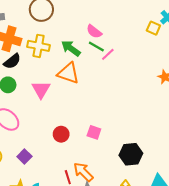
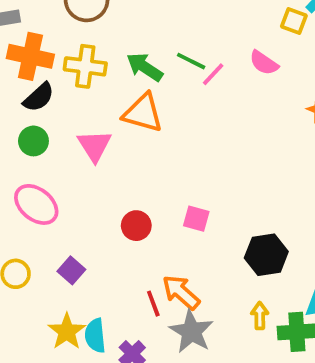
pink semicircle: (94, 31) -> (264, 63), moved

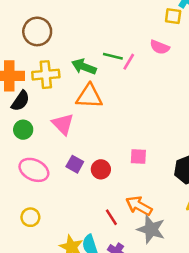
purple square: (71, 270) -> (75, 164), moved
red line: (153, 304) -> (111, 217), moved

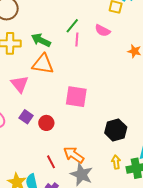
green line: (113, 56) -> (72, 26), moved, turned -70
pink line: (129, 62) -> (77, 40), turned -32
pink square: (138, 156) -> (76, 97), moved, size x1.6

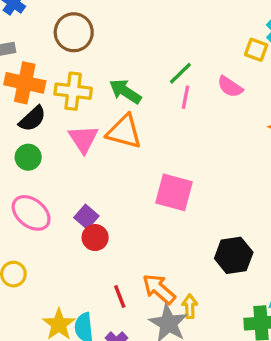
pink triangle: (20, 84) -> (83, 139), moved
red circle: (46, 123) -> (95, 238), moved
yellow arrow: (116, 162) -> (190, 306), moved

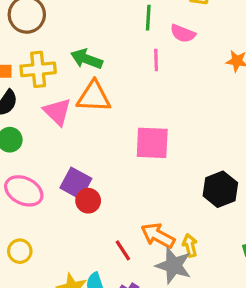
green line: (180, 73) -> (148, 18), moved, turned -30
pink line: (186, 97) -> (156, 60), moved
purple square: (86, 217) -> (76, 183), size x1.4

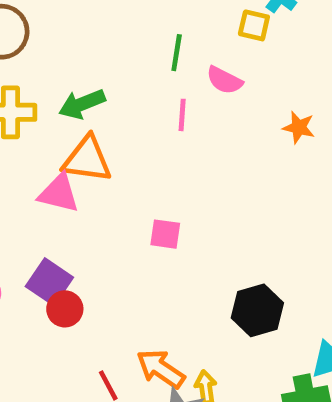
green arrow: (87, 59) -> (82, 104), turned -48
pink triangle: (57, 112) -> (59, 193), moved, turned -36
pink square: (152, 143) -> (165, 234), size x0.6

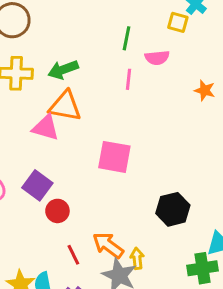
pink semicircle: (224, 80) -> (157, 58), turned -35
pink square: (165, 234) -> (114, 157), size x1.6
red circle: (65, 309) -> (57, 211), moved

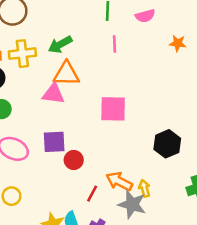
pink semicircle: (157, 58) -> (145, 16), moved
purple square: (37, 185) -> (54, 142), turned -30
red line: (73, 255) -> (92, 194), turned 63

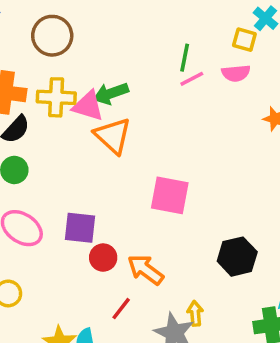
pink line: (114, 44) -> (192, 79), moved, turned 56
orange triangle: (66, 74) -> (113, 136), turned 32
pink triangle: (53, 94) -> (88, 106), moved
orange arrow: (119, 181) -> (146, 270), moved

